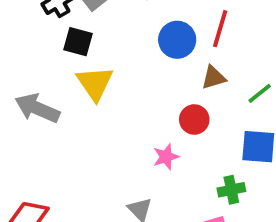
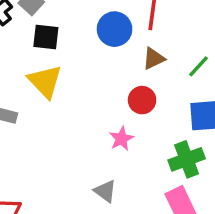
black square: (78, 42) -> (46, 37), moved
green cross: (231, 190) -> (187, 159), size x1.4

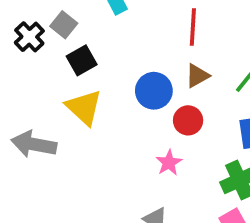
blue circle: (115, 29) -> (154, 91), moved
black square: (46, 37) -> (82, 60), turned -32

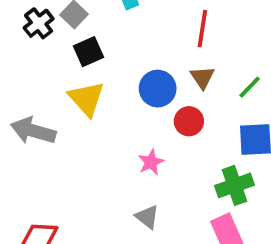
brown triangle: (197, 76) -> (202, 77), turned -40
pink star: (169, 163) -> (151, 162), moved

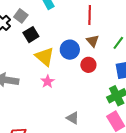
yellow triangle: (86, 99) -> (45, 57), moved
pink star: (151, 162) -> (48, 81), moved

